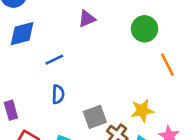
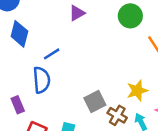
blue diamond: (22, 34) -> (19, 34), turned -55
blue semicircle: (58, 94) -> (42, 80), moved, size x1.5

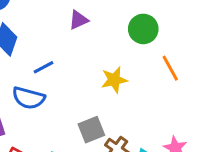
blue semicircle: (42, 80) -> (29, 98), turned 105
yellow star: (137, 91) -> (114, 80), moved

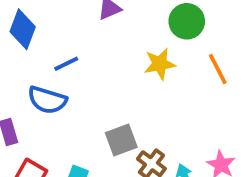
yellow star: (114, 80) -> (160, 64), moved

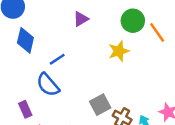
orange line: (218, 69) -> (157, 32), moved
blue semicircle: (47, 100) -> (48, 85), turned 40

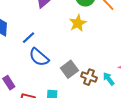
blue semicircle: (48, 85) -> (39, 57), moved

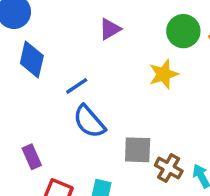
gray square: (69, 69) -> (138, 150), turned 30

